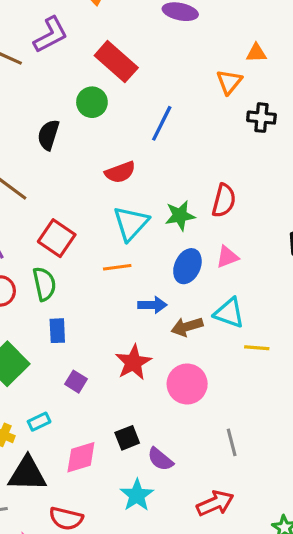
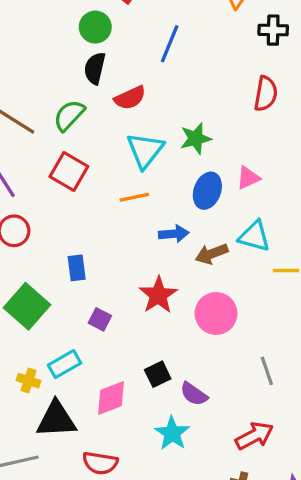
black semicircle: (48, 135) -> (95, 68), moved
red semicircle: (224, 201) -> (266, 94), moved
green semicircle: (44, 284) -> (69, 115), moved, turned -120
cyan rectangle: (39, 422) -> (65, 364), size x1.4

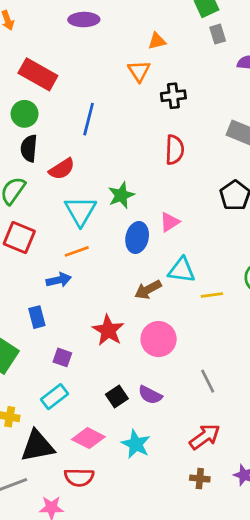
blue arrow: (174, 234) -> (59, 280), moved
cyan rectangle: (65, 364) -> (54, 397), moved
purple semicircle: (194, 394) -> (150, 395), moved
pink diamond: (111, 398) -> (88, 438), moved, turned 56

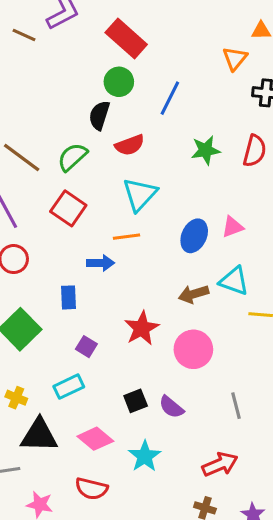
green circle: (25, 114) -> (119, 82), moved
green star: (121, 195) -> (206, 150), moved
red semicircle: (79, 477) -> (92, 489), moved

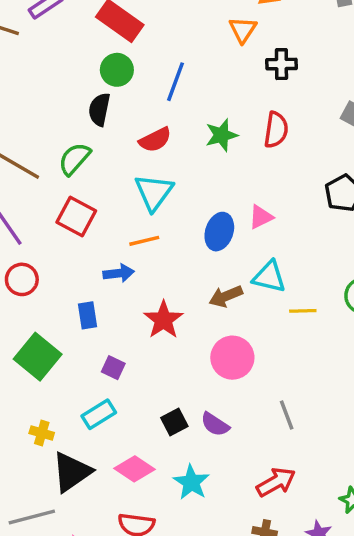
red semicircle: (130, 145) -> (155, 140), moved
red star: (142, 328) -> (163, 320), moved
black triangle: (39, 435) -> (72, 472), turned -30

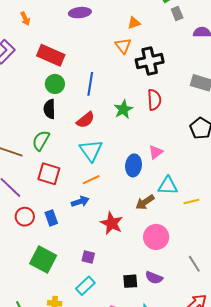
black cross: (281, 64) -> (150, 61), size x1.5
blue rectangle: (87, 315) -> (51, 218), moved
black square: (174, 422) -> (130, 281), turned 35

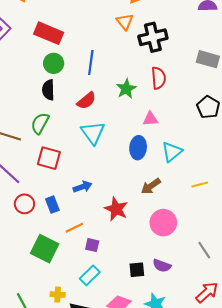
pink triangle: (156, 152) -> (150, 119), moved, turned 35
orange line: (91, 180) -> (74, 228), moved
cyan triangle: (168, 186) -> (172, 152), moved, turned -40

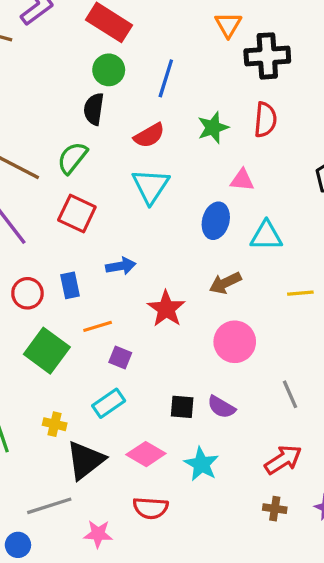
cyan triangle: (172, 152) -> (266, 236), turned 30
red circle: (24, 204) -> (27, 293), moved

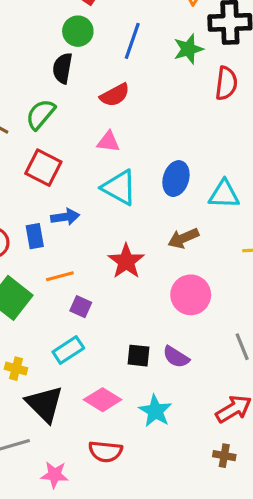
green star: (213, 128) -> (188, 49), moved
pink triangle: (242, 180) -> (108, 142), moved
cyan triangle: (151, 186) -> (119, 188), moved, turned -36
blue arrow: (121, 266) -> (65, 217), moved
black triangle: (85, 460) -> (44, 404), turned -39

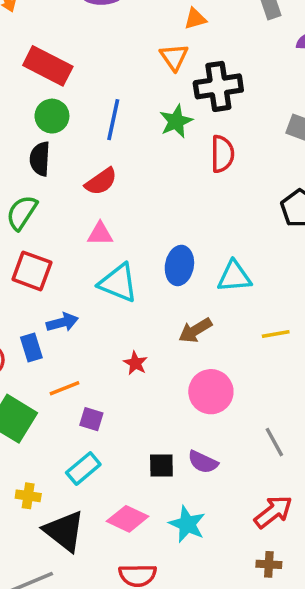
red star: (126, 261) -> (135, 363), size x0.6

